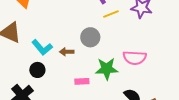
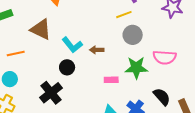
yellow line: (111, 14) -> (124, 15), moved
gray circle: (90, 37) -> (133, 35), moved

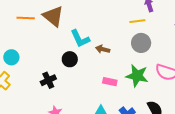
orange line: (16, 54) -> (26, 18), moved
black cross: (51, 93) -> (48, 80), size x0.7

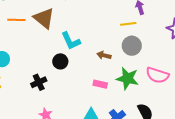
brown arrow: (103, 49) -> (104, 55), moved

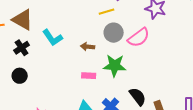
black circle: (60, 61) -> (20, 76), moved
pink semicircle: (157, 75) -> (139, 38), moved, turned -45
black cross: (39, 82) -> (22, 48), moved

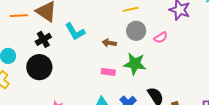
pink semicircle: (139, 38) -> (161, 38), size x0.6
black circle: (20, 76) -> (39, 67), size x1.6

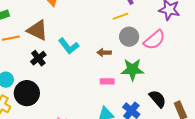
pink semicircle: (161, 38) -> (154, 40), size x1.6
black circle: (39, 67) -> (27, 93), moved

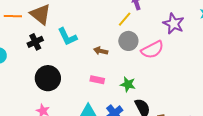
yellow line: (121, 16) -> (125, 19), turned -42
green star: (132, 70) -> (128, 84), moved, size x0.7
black circle: (27, 93) -> (48, 78), moved

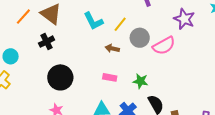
orange line: (13, 16) -> (23, 17), turned -48
yellow line: (125, 19) -> (120, 24), moved
cyan L-shape: (67, 37) -> (93, 21), moved

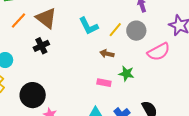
gray circle: (140, 38) -> (136, 31), moved
black circle: (60, 77) -> (33, 95), moved
green star: (140, 81) -> (126, 74), moved

